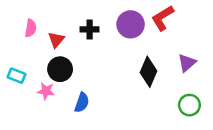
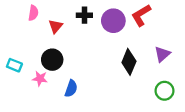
pink semicircle: (31, 28) -> (33, 13), moved
black cross: (90, 29) -> (84, 15), moved
red triangle: (56, 40) -> (56, 26), moved

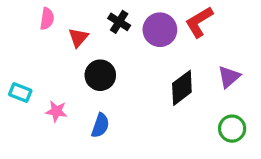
black cross: (84, 15) -> (119, 22), turned 32
black circle: (52, 60) -> (100, 75), moved
black diamond: (129, 62) -> (182, 88), turned 30

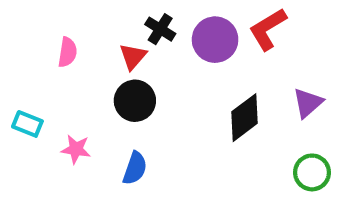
pink semicircle: (47, 19) -> (67, 52), moved
red triangle: (78, 38) -> (133, 56), moved

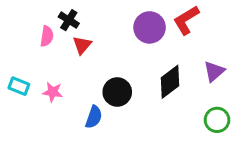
black cross: (160, 29) -> (69, 20), moved
red triangle: (133, 56) -> (82, 45), moved
black circle: (135, 101) -> (117, 92), moved
pink star: (76, 149) -> (53, 92), moved

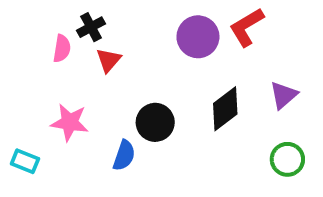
black cross: (69, 20) -> (91, 27), turned 30
cyan rectangle: (19, 86) -> (25, 161), moved
pink star: (53, 92) -> (70, 122), size x1.4

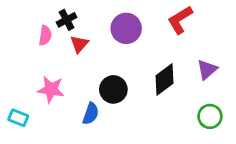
purple circle: (198, 37) -> (126, 28), moved

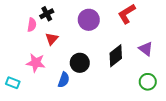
red triangle: (79, 44) -> (52, 39), moved
purple triangle: (207, 70) -> (146, 49), turned -42

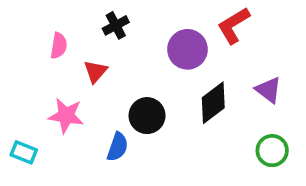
black cross: (47, 14) -> (116, 25), moved
purple circle: (89, 20) -> (188, 49), moved

